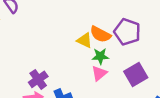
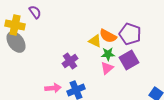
purple square: (136, 75) -> (129, 60), moved
purple cross: (38, 79) -> (70, 61), moved

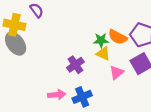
yellow triangle: (95, 41) -> (103, 54), moved
green star: (108, 54) -> (101, 40), moved

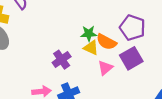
orange semicircle: (118, 37) -> (106, 42), moved

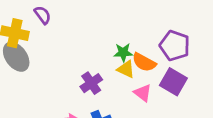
purple square: (131, 58) -> (173, 82), turned -30
pink triangle: (105, 68) -> (143, 93), turned -42

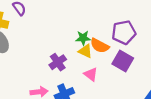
purple pentagon: (175, 46) -> (124, 32), turned -30
pink triangle: (143, 93) -> (91, 74), moved

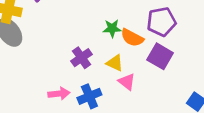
yellow triangle: (85, 51) -> (115, 63), moved
pink triangle: (91, 74) -> (127, 82), moved

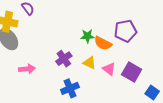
purple square: (160, 56) -> (132, 72), moved
pink triangle: (127, 82) -> (109, 69), moved
pink arrow: (59, 94) -> (27, 69), moved

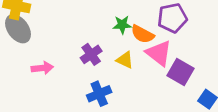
pink triangle: (109, 69) -> (159, 53), moved, size x1.5

